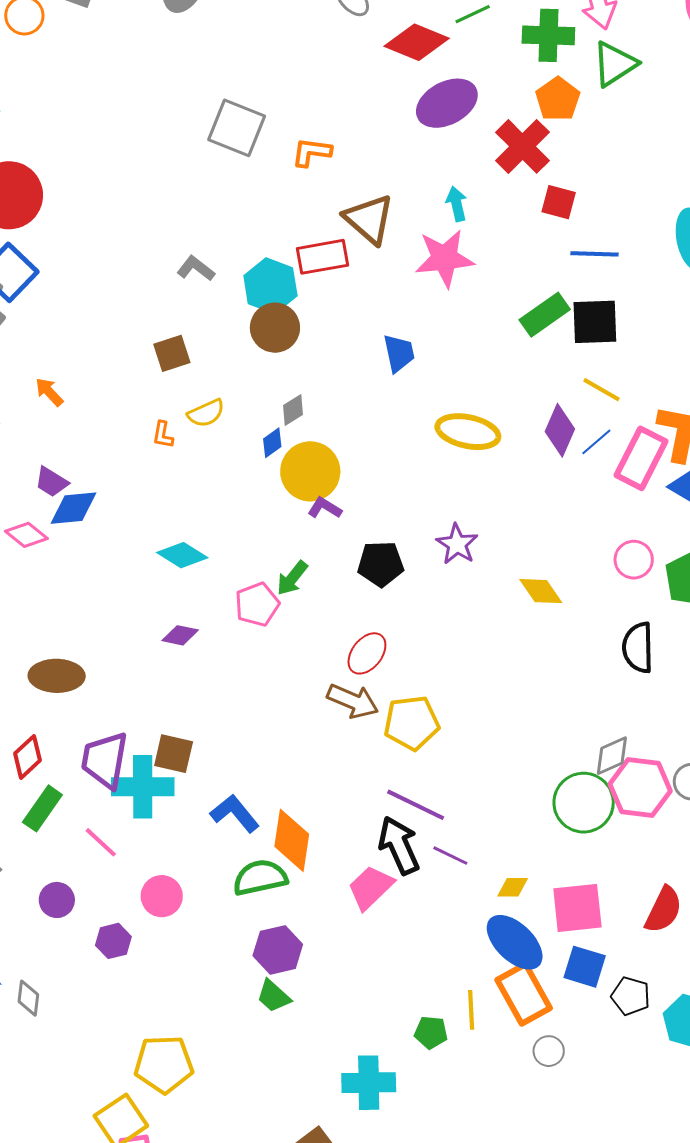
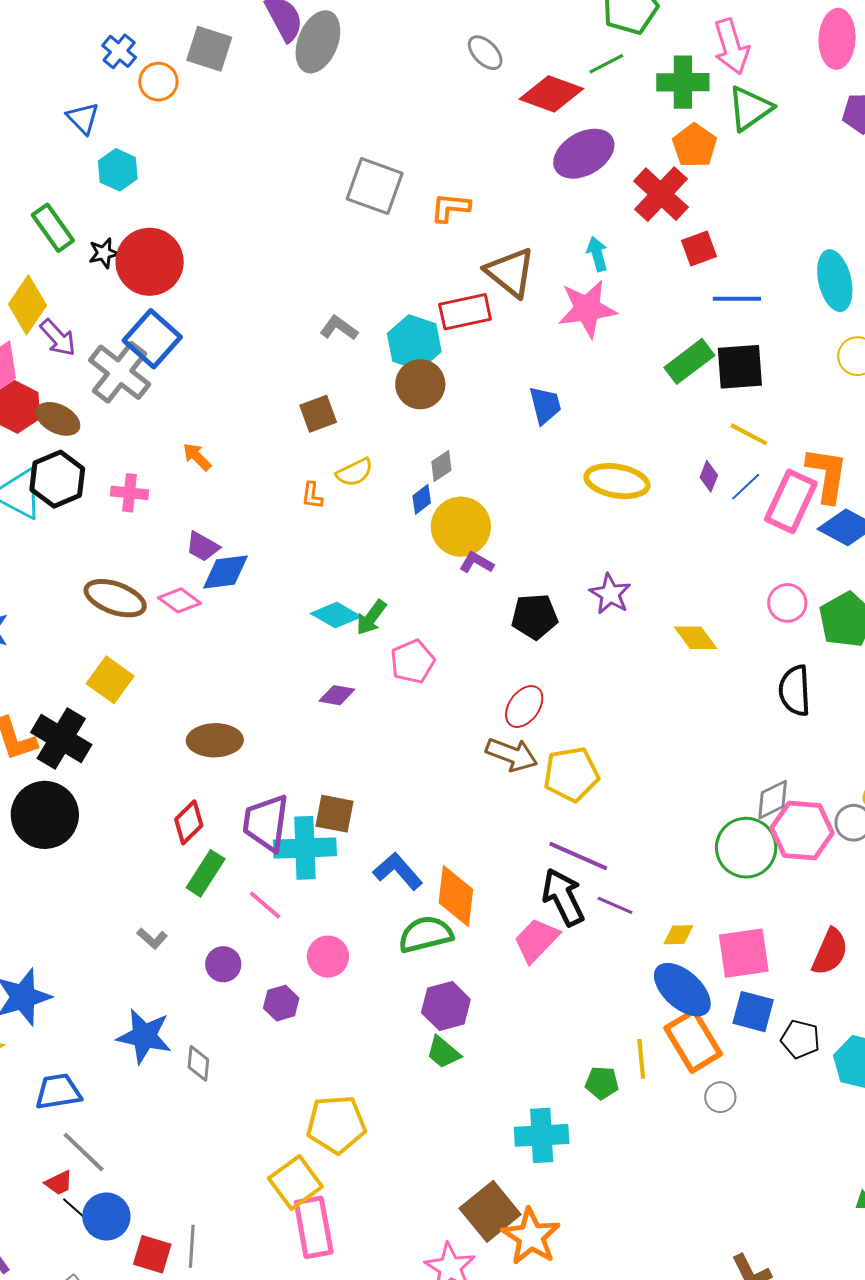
red square: (559, 202) -> (699, 248), turned -33
purple diamond: (560, 430) -> (709, 476), size x0.6
green arrow: (292, 578) -> (371, 617), moved

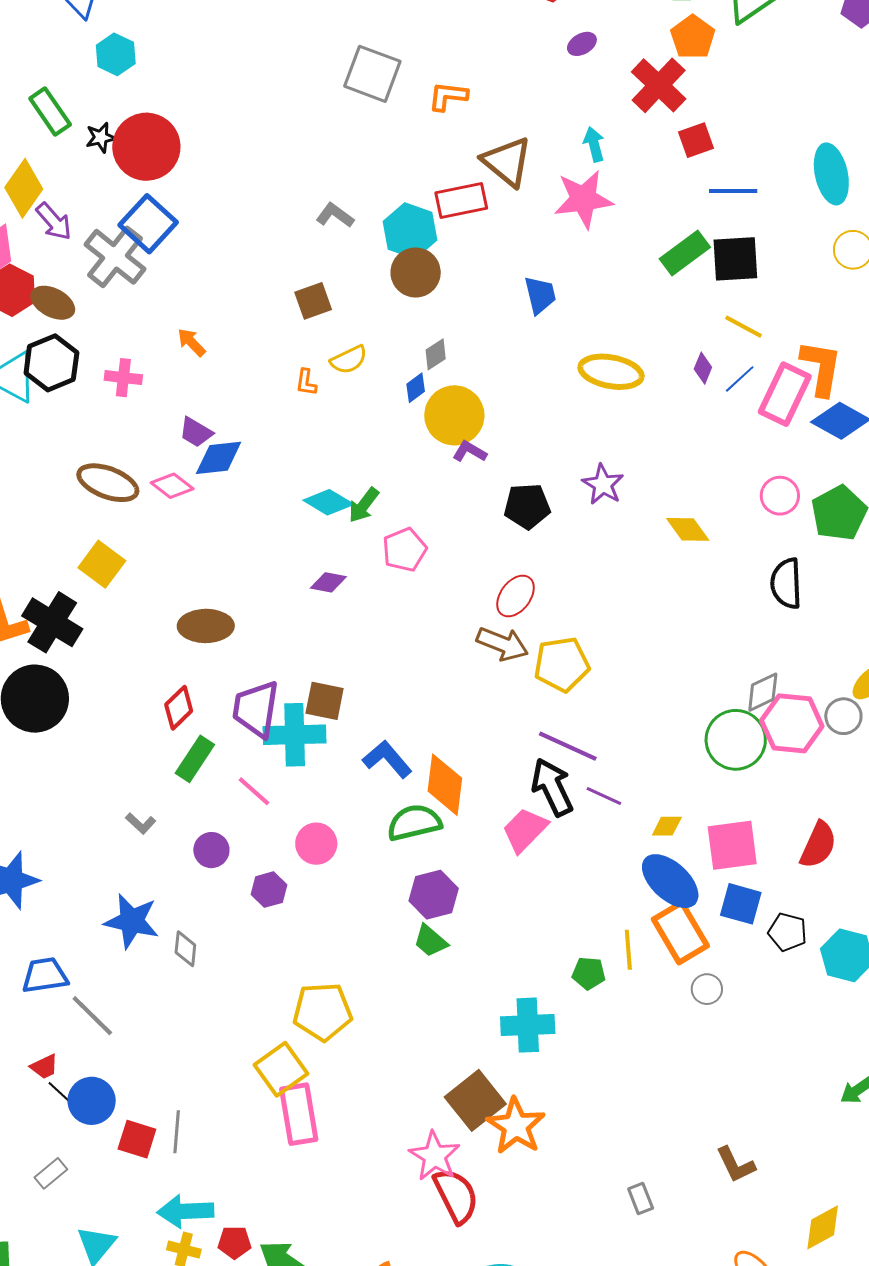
purple ellipse: (584, 154) -> (582, 44), size x0.5
gray line: (84, 1152) -> (92, 1016), moved

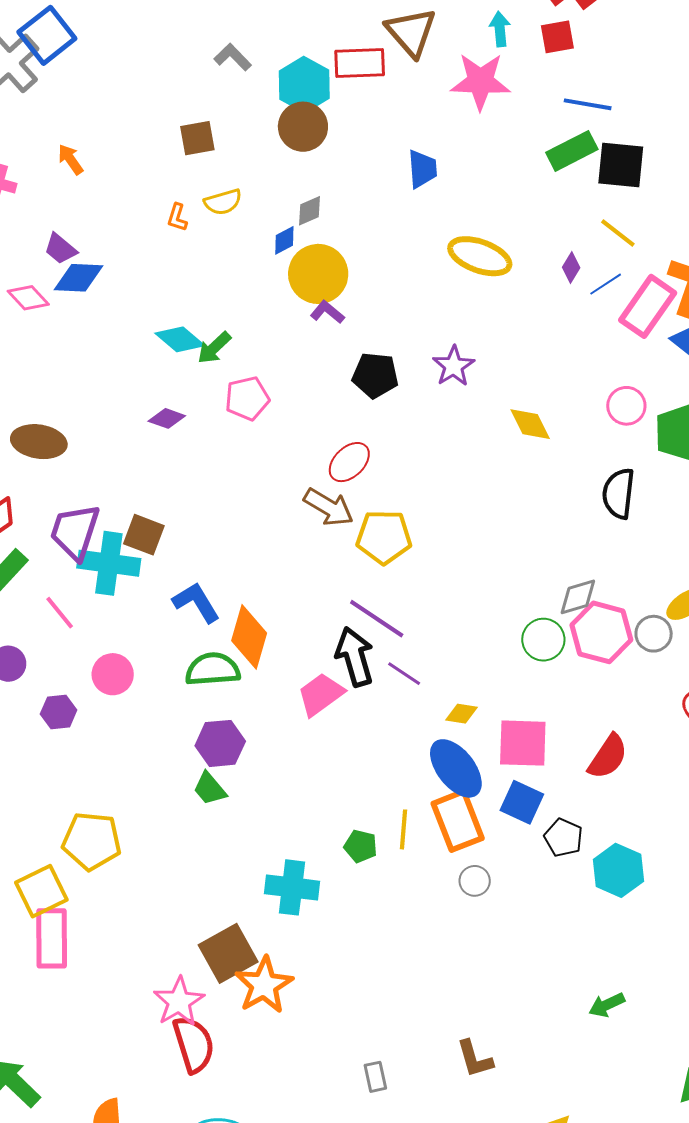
red square: (696, 140) -> (557, 37), moved
blue line: (733, 191) -> (588, 104), moved
green circle: (736, 740) -> (543, 640), size x0.7

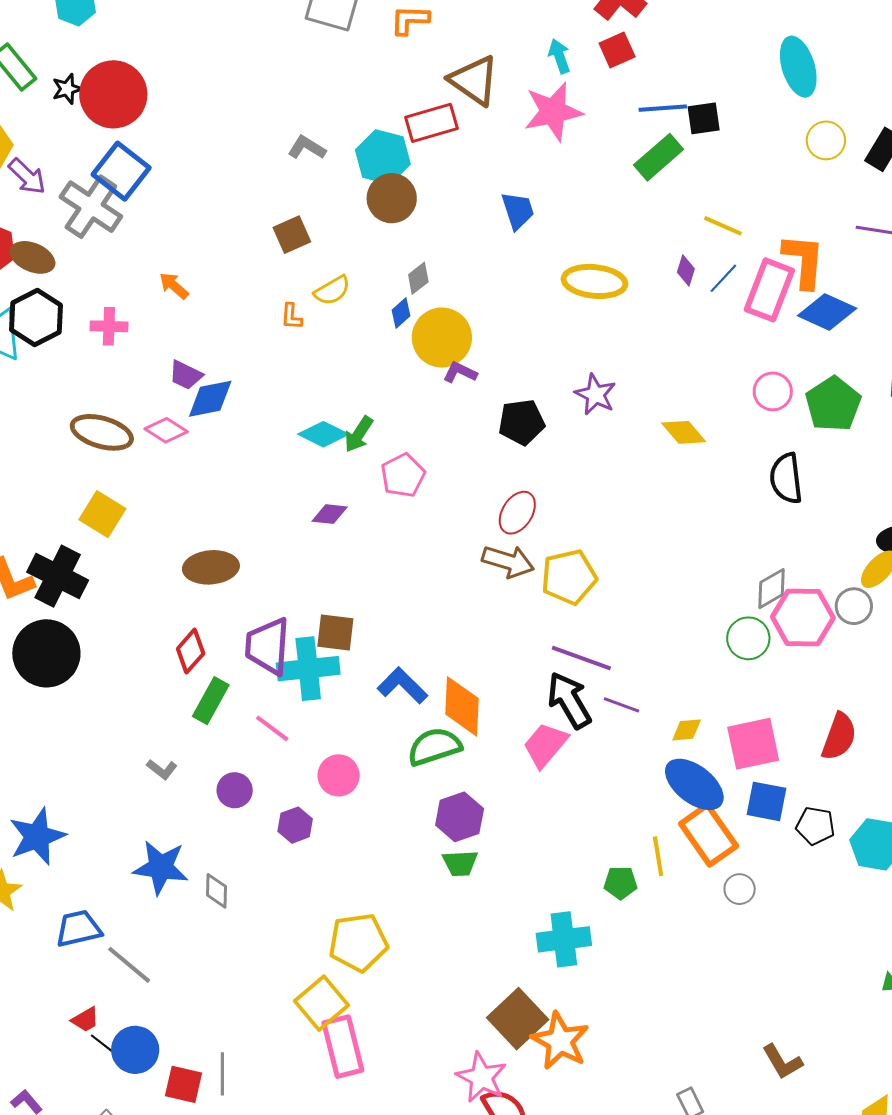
black square: (621, 165) -> (704, 118), moved, size x0.7
green trapezoid: (210, 789) -> (460, 863), turned -39

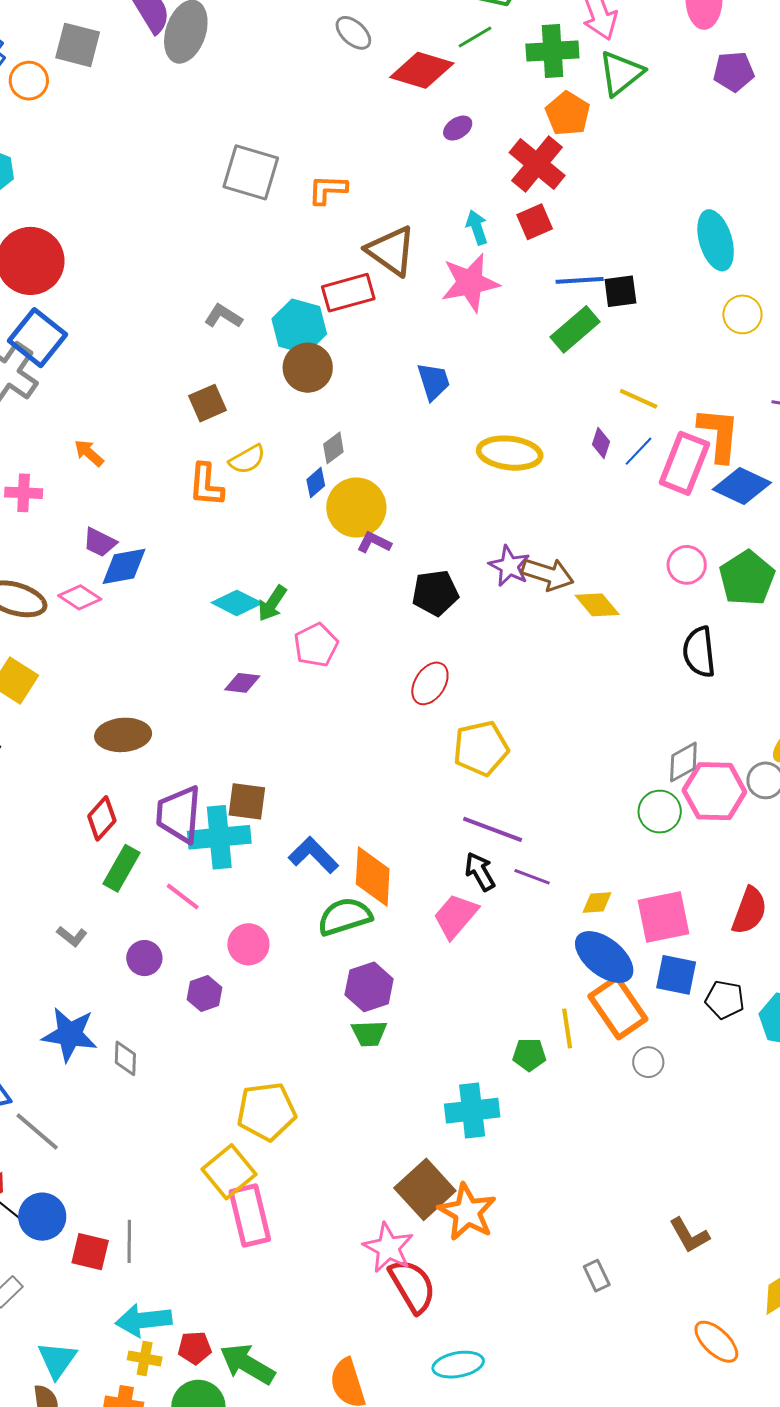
orange L-shape: (291, 317) -> (206, 485), size x1.6
brown arrow: (508, 561) -> (548, 574), moved
black arrow: (569, 700) -> (480, 871), size x0.7

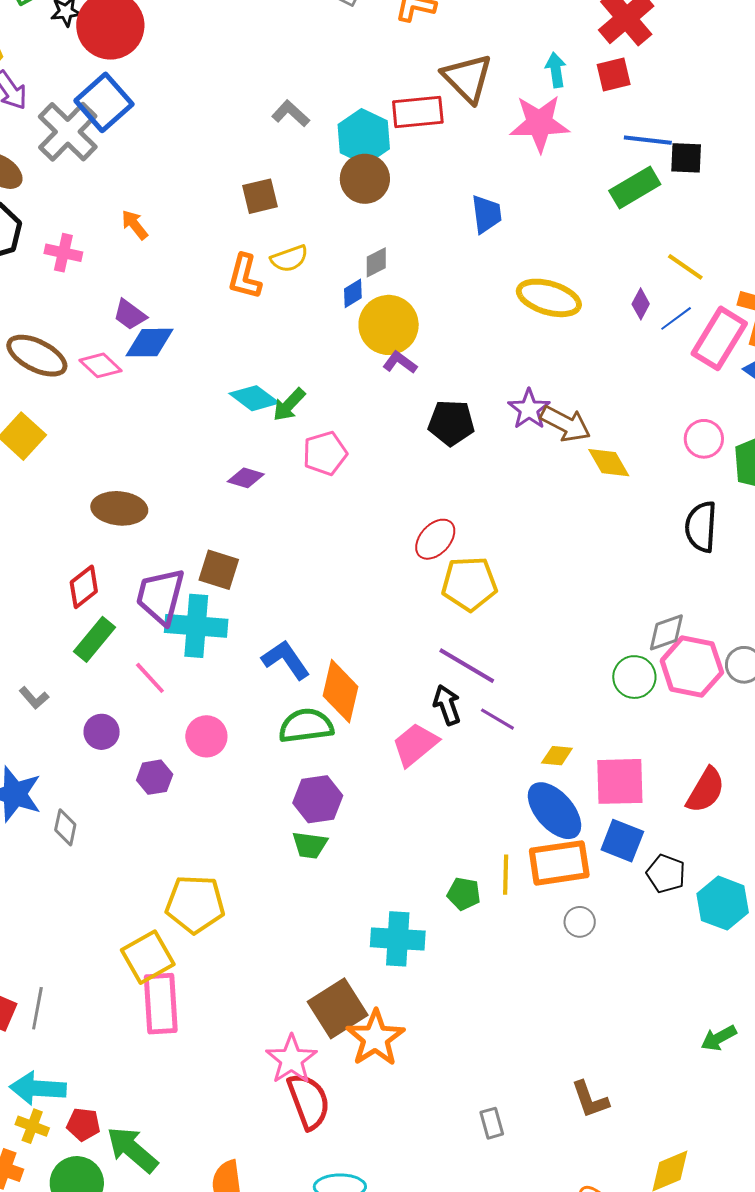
red ellipse: (430, 683) -> (435, 539), moved
brown square: (247, 801) -> (219, 570), moved
orange rectangle: (618, 1008) -> (559, 863), turned -74

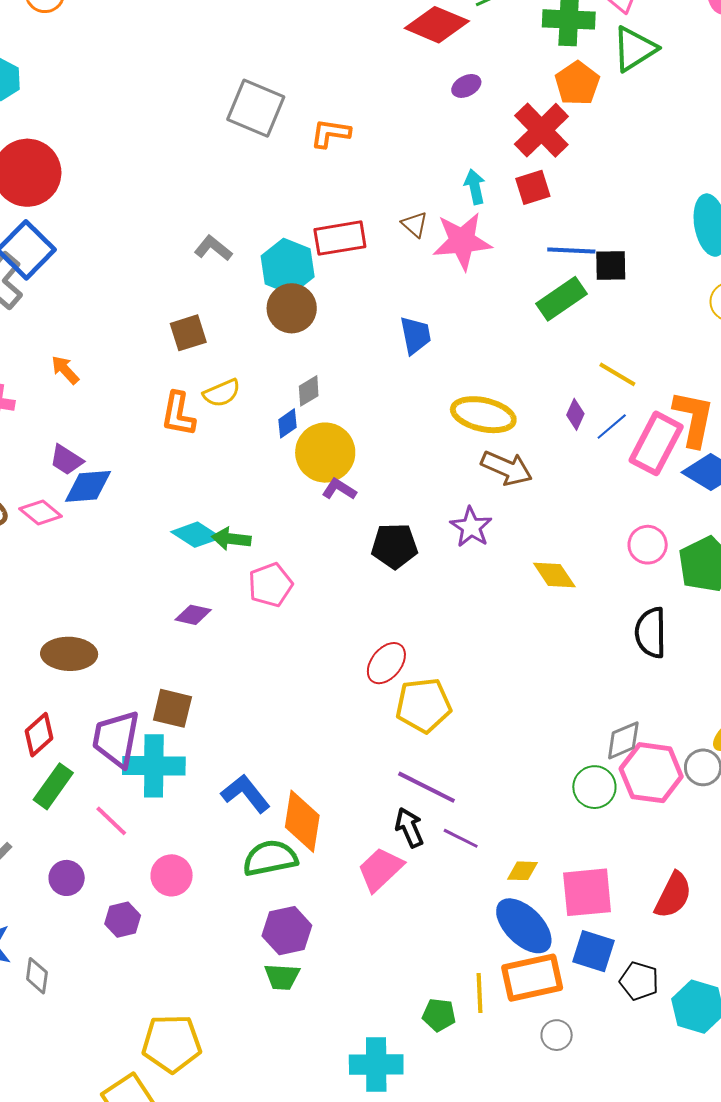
brown triangle: (467, 78) -> (415, 224), moved, size x0.5
green arrow: (289, 405) -> (231, 539), turned 57
brown arrow: (565, 424) -> (507, 468), moved

